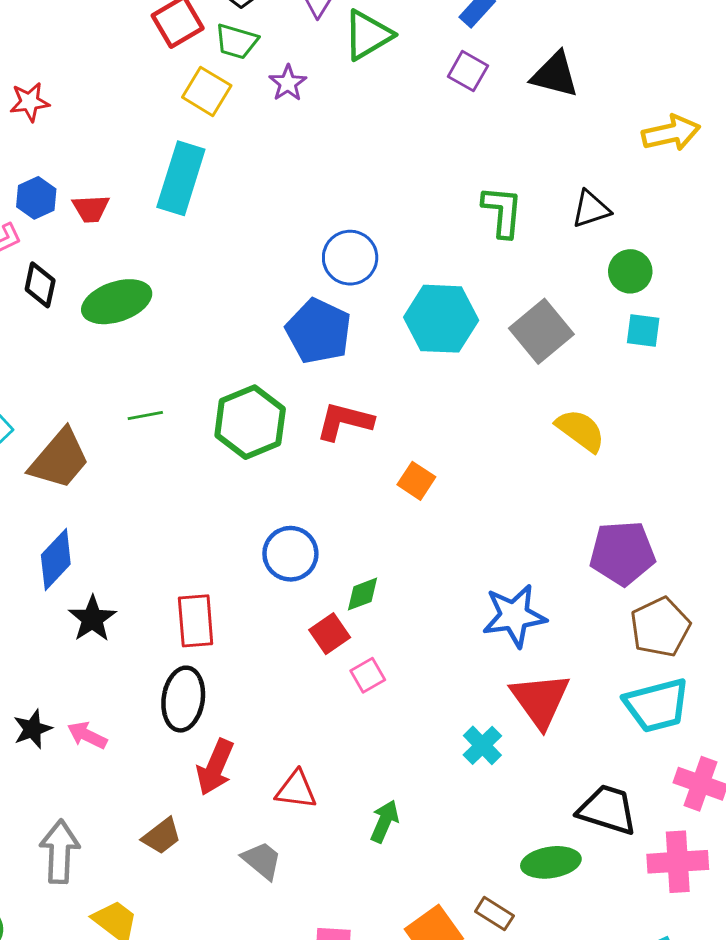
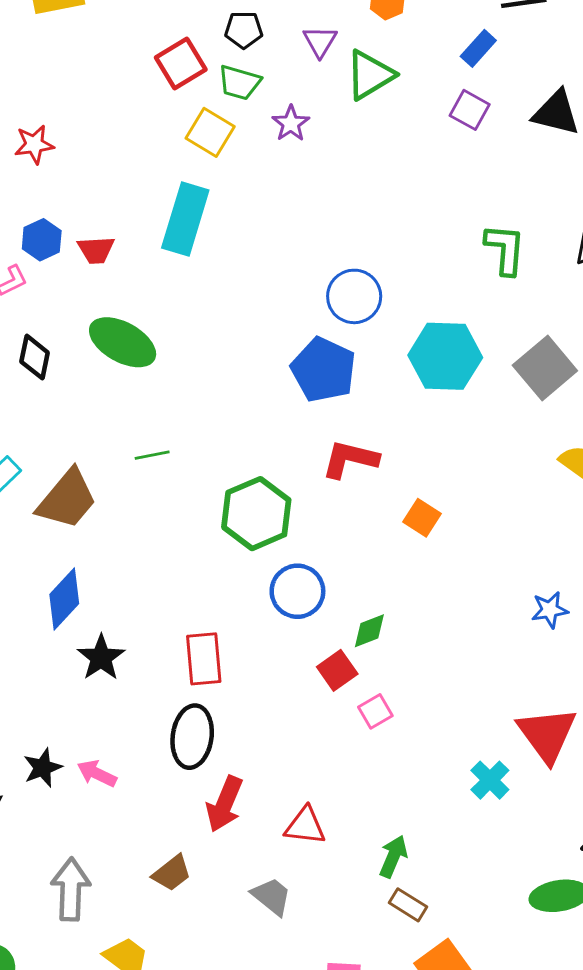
black diamond: (40, 285) -> (35, 357), moved
green ellipse: (117, 302) -> (123, 342), turned 48
green hexagon: (250, 422) -> (256, 514), moved
blue star: (514, 616) -> (550, 610), moved, size x0.6
brown rectangle: (494, 914) -> (408, 905), moved

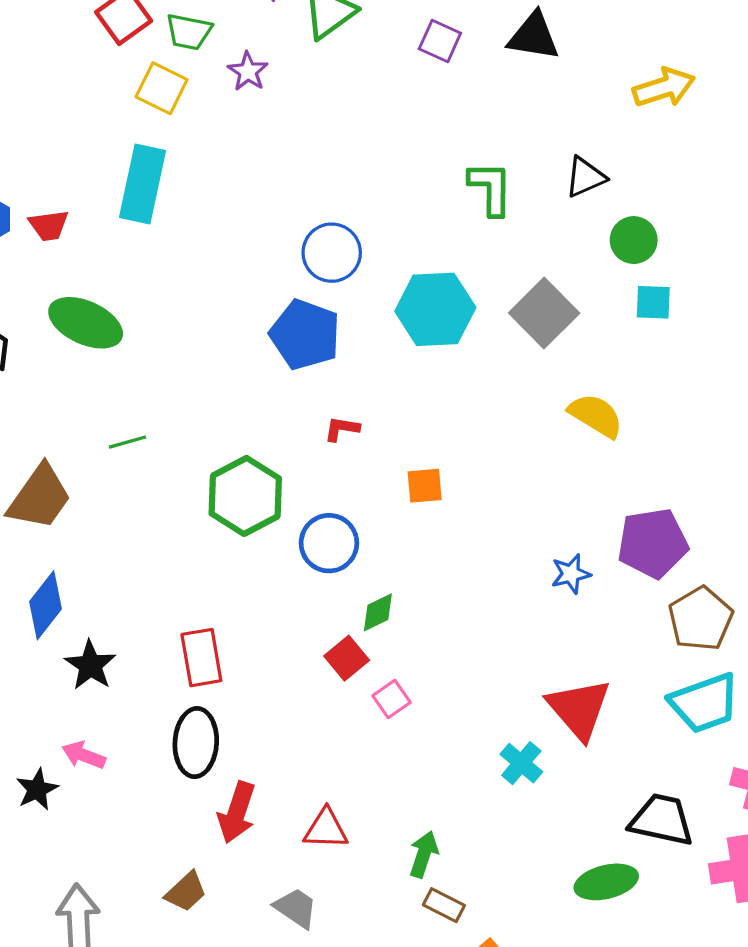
red L-shape: (350, 459) -> (342, 429), size x0.6
orange square: (422, 518) -> (425, 486), turned -33
blue circle: (297, 591) -> (329, 543), moved
pink arrow: (97, 773) -> (84, 755), moved

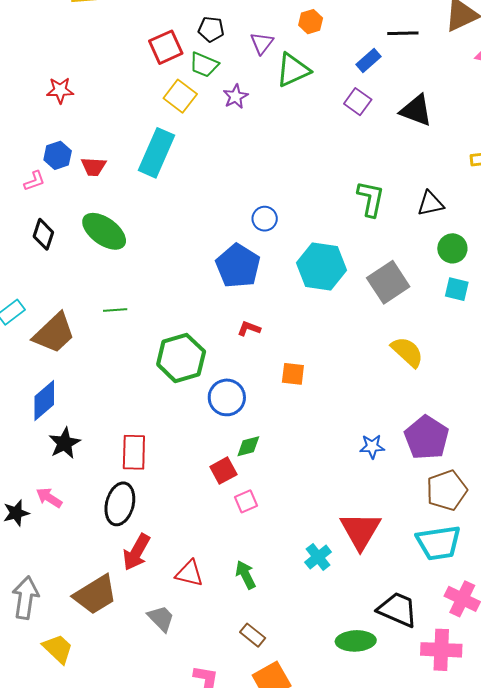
blue circle: (332, 253) -> (265, 219), size x0.7
purple pentagon: (653, 543) -> (427, 438), turned 30
green arrow: (424, 854) -> (246, 575), moved, turned -56
brown trapezoid: (186, 892) -> (95, 595), size x1.6

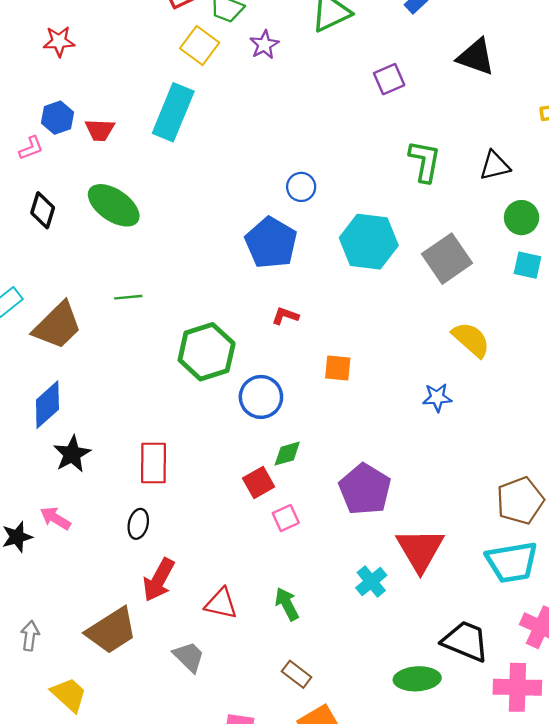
purple square: (358, 102) -> (389, 79), moved, turned 32
purple pentagon: (427, 438) -> (365, 489), moved
blue star: (372, 447) -> (437, 397), moved
black ellipse: (120, 504) -> (138, 524), size x0.6
gray arrow: (25, 598) -> (30, 636), size x0.6

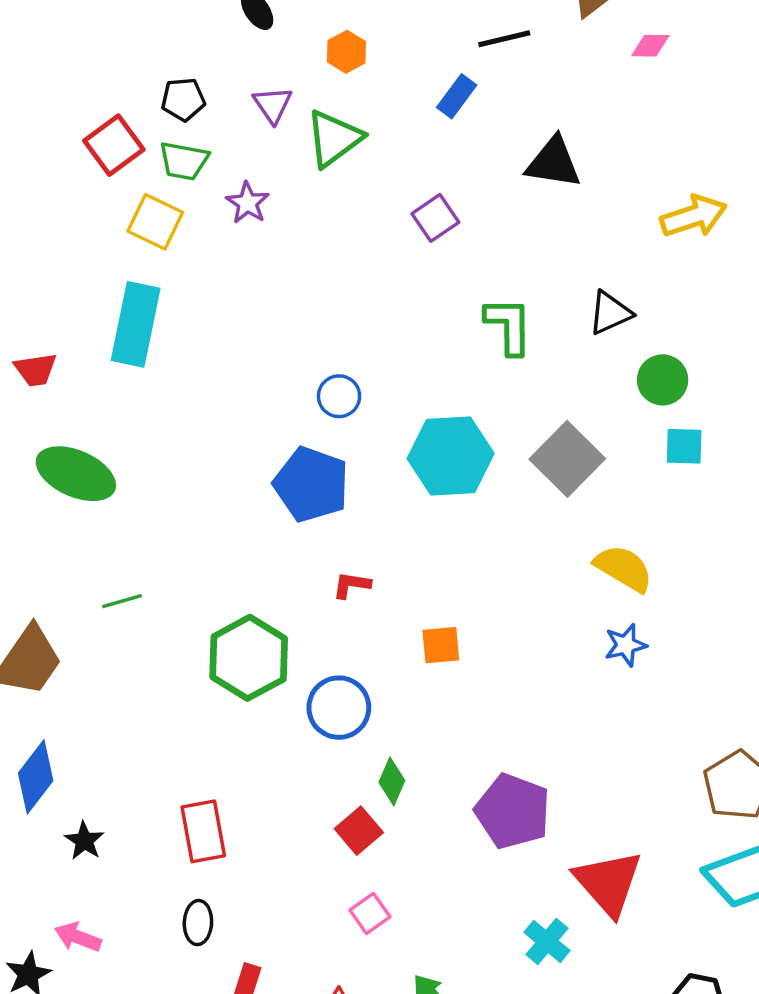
blue star: (437, 397) -> (626, 645), moved
black star: (72, 454) -> (84, 841), size x0.7
green diamond: (287, 454) -> (392, 781), turned -40
pink square: (286, 518) -> (370, 913), moved

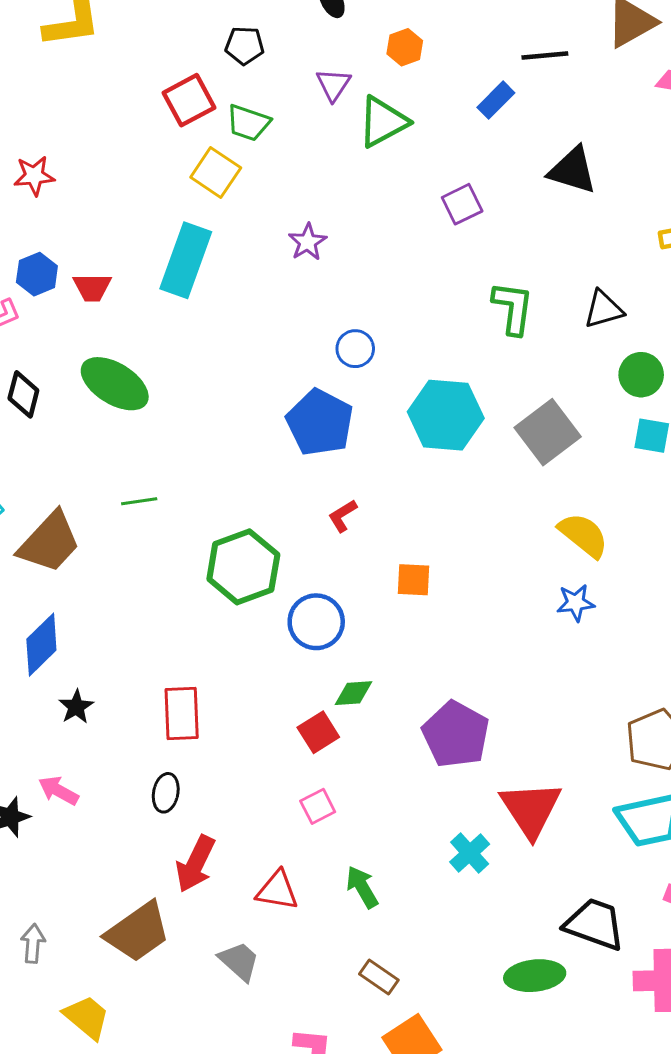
black pentagon: (183, 99) -> (245, 45), moved
purple star: (248, 203) -> (308, 242), moved
red L-shape: (351, 585) -> (343, 516), turned -48
green diamond: (392, 781) -> (353, 693), turned 54

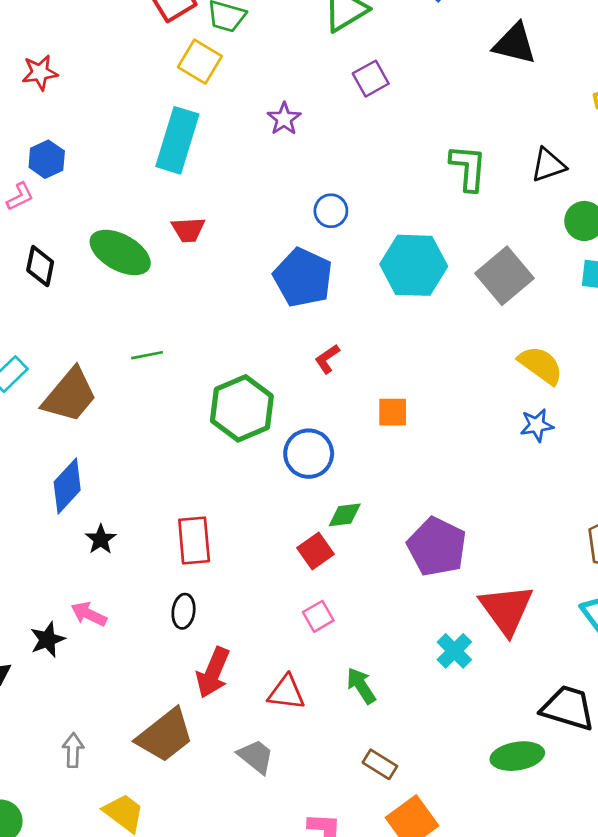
purple square: (462, 204) -> (371, 79), moved
red trapezoid: (92, 287) -> (188, 230), moved

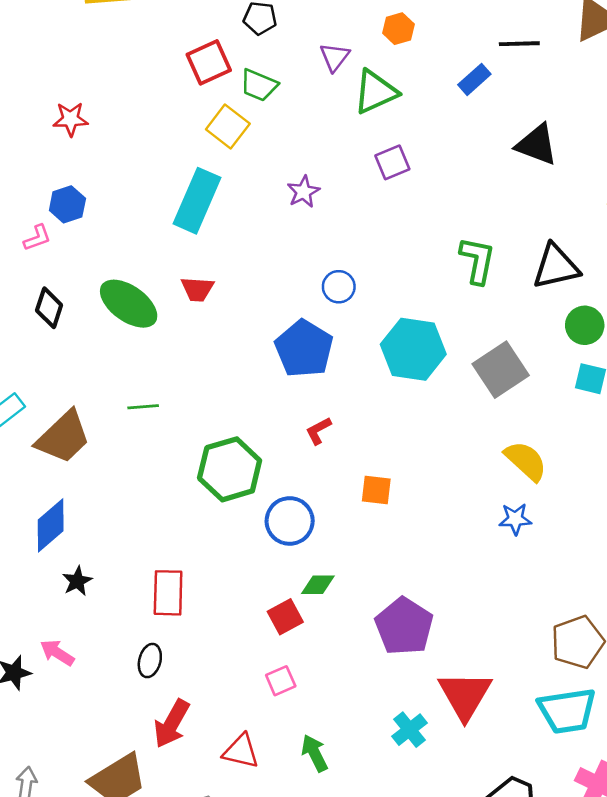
black triangle: (548, 165) -> (556, 267), size x1.4

